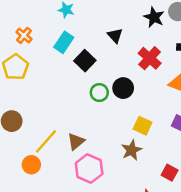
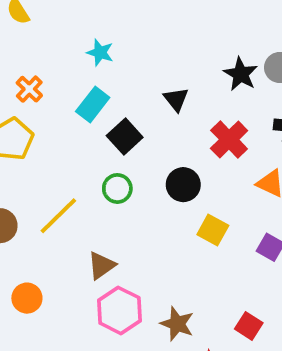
green circle: (99, 93) -> (117, 188), moved
yellow square: (143, 126) -> (213, 230), moved
yellow line: (46, 141) -> (58, 216), moved
brown star: (132, 150) -> (177, 324), moved, turned -30

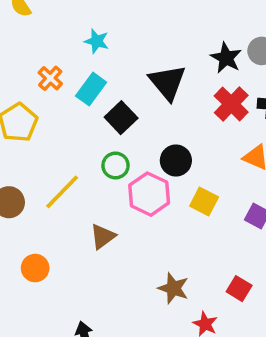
orange cross: (29, 89) -> (50, 78), moved
black triangle: (176, 99) -> (167, 82), size x1.6
red cross: (229, 140) -> (231, 104), moved
pink hexagon: (119, 310) -> (149, 194), moved

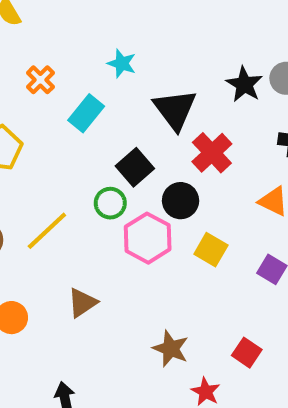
cyan star: (97, 41) -> (122, 63), moved
orange cross: (50, 78) -> (40, 80), moved
red cross: (231, 104) -> (212, 153), moved
black square: (121, 118) -> (135, 167), moved
brown triangle: (103, 236) -> (82, 303), moved

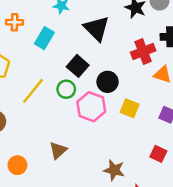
orange cross: (40, 80) -> (15, 22), turned -35
red cross: (212, 153) -> (143, 51), moved, turned 30
yellow line: (47, 231) -> (33, 91), moved
red square: (247, 353) -> (158, 154), moved

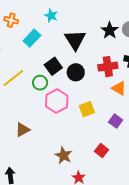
black circle: (108, 82) -> (76, 72), moved
yellow square: (130, 108) -> (87, 109), turned 35

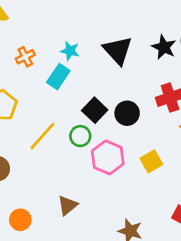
cyan star: (51, 15) -> (70, 51), moved
orange cross: (11, 20) -> (25, 57), turned -32
black triangle: (75, 40) -> (118, 50), moved

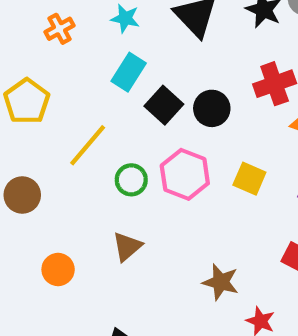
cyan rectangle: (58, 77) -> (129, 72), moved
green circle: (80, 136) -> (131, 180), moved
yellow square: (151, 161) -> (249, 179), turned -35

